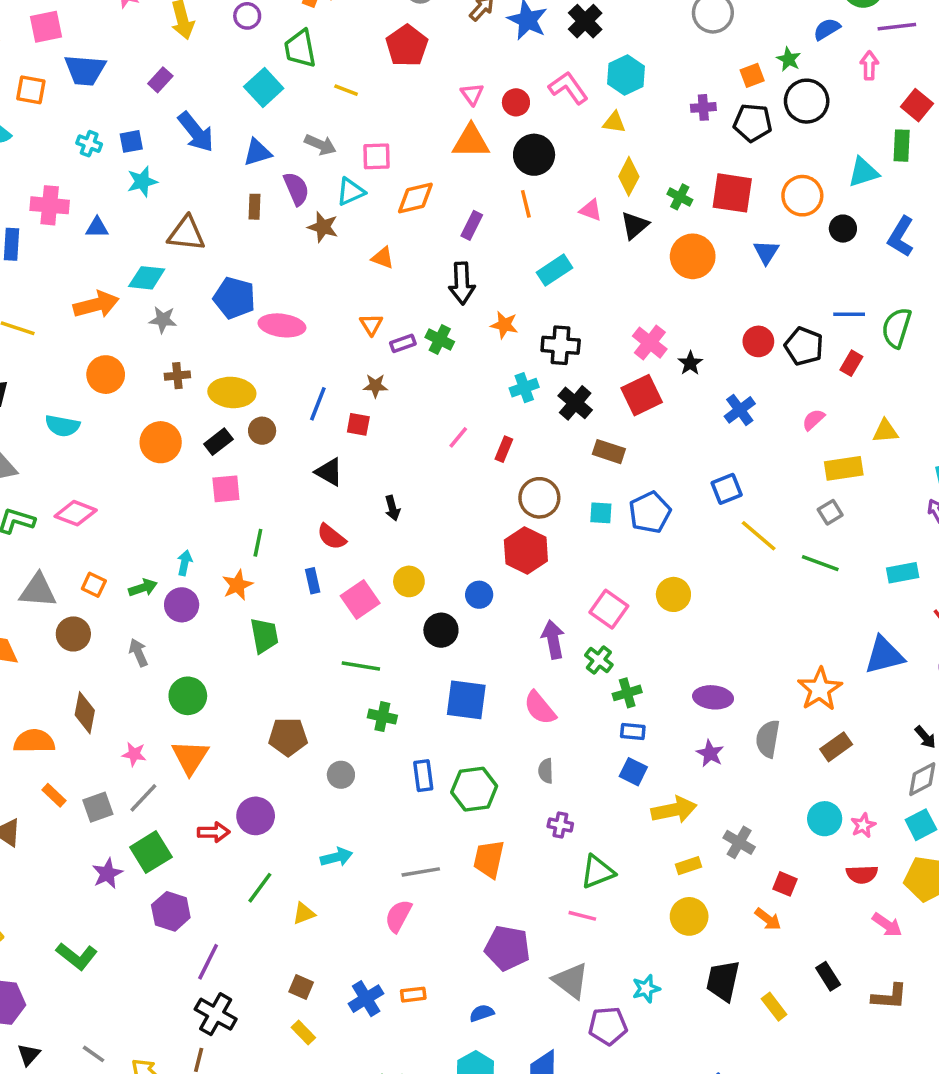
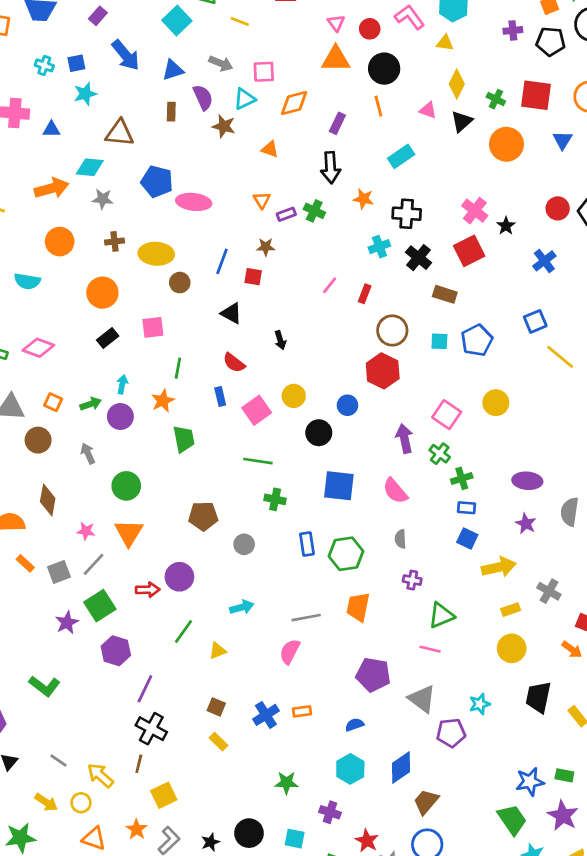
black rectangle: (218, 442) -> (108, 338), moved

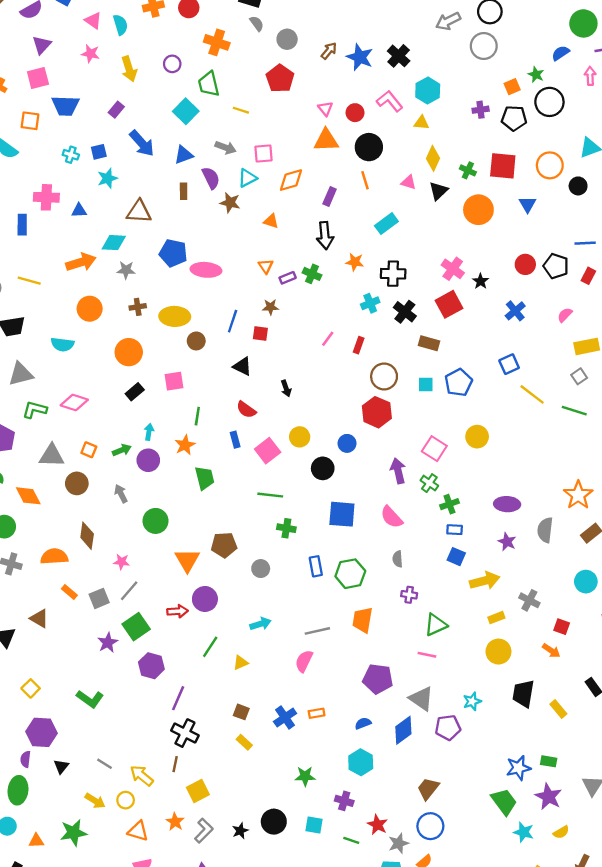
orange triangle: (129, 533) -> (187, 560), moved
blue diamond: (401, 768) -> (403, 730), moved

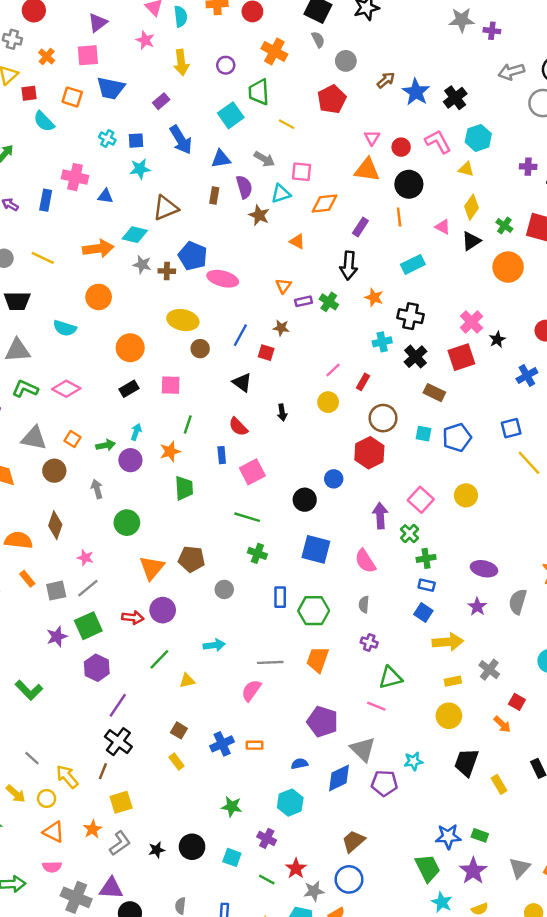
brown triangle: (139, 212) -> (166, 208), turned -36
brown cross: (138, 307) -> (167, 271), moved
yellow circle: (300, 437) -> (328, 402), moved

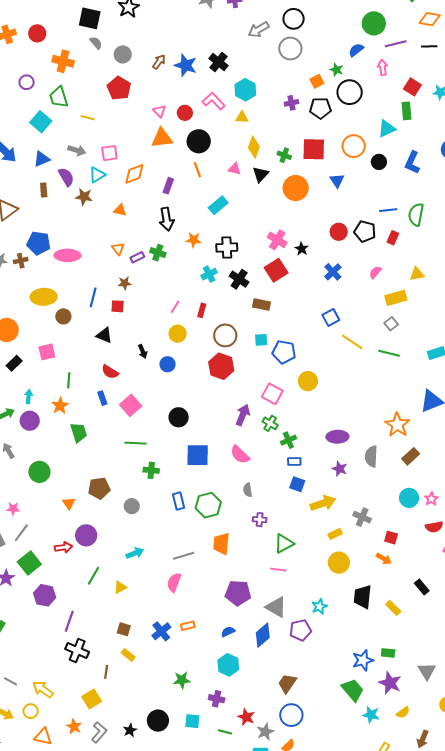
blue pentagon: (457, 438) -> (284, 352), moved, turned -30
blue circle: (334, 479) -> (168, 364), moved
purple arrow: (380, 516) -> (243, 415), turned 40
orange triangle: (152, 568) -> (69, 503), size x0.6
brown line: (103, 771) -> (106, 672), moved

